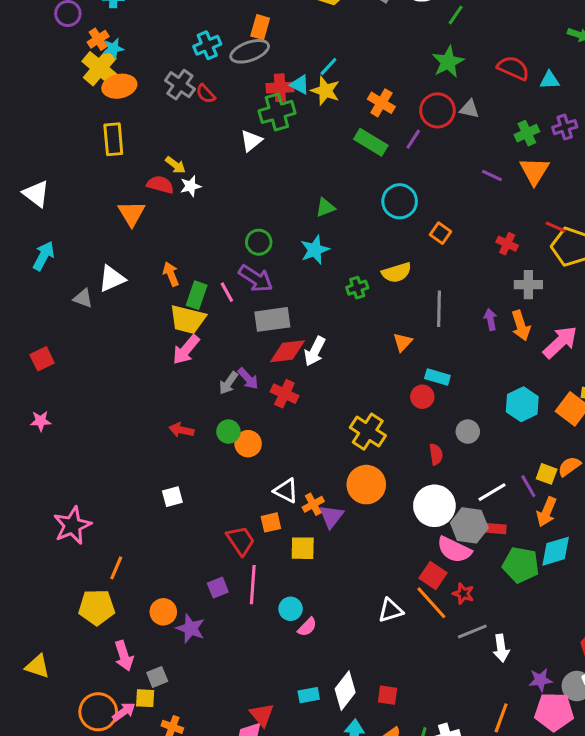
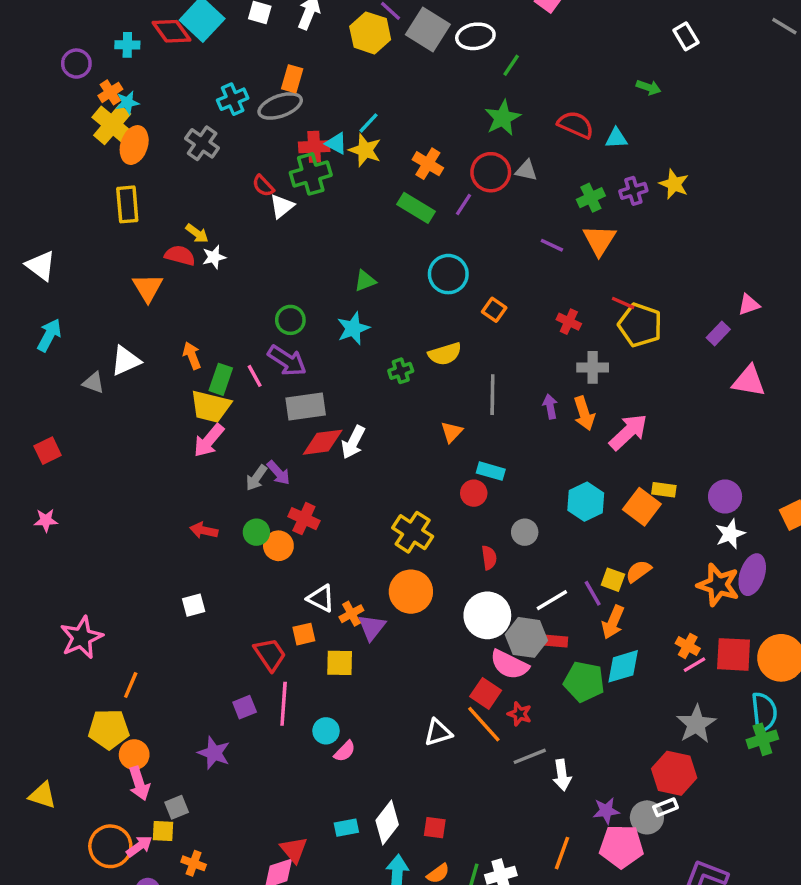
orange ellipse: (119, 86) -> (134, 145), turned -60
red semicircle: (206, 94) -> (263, 186), moved
red cross: (284, 394) -> (304, 519), moved
orange circle: (163, 612) -> (134, 755), moved

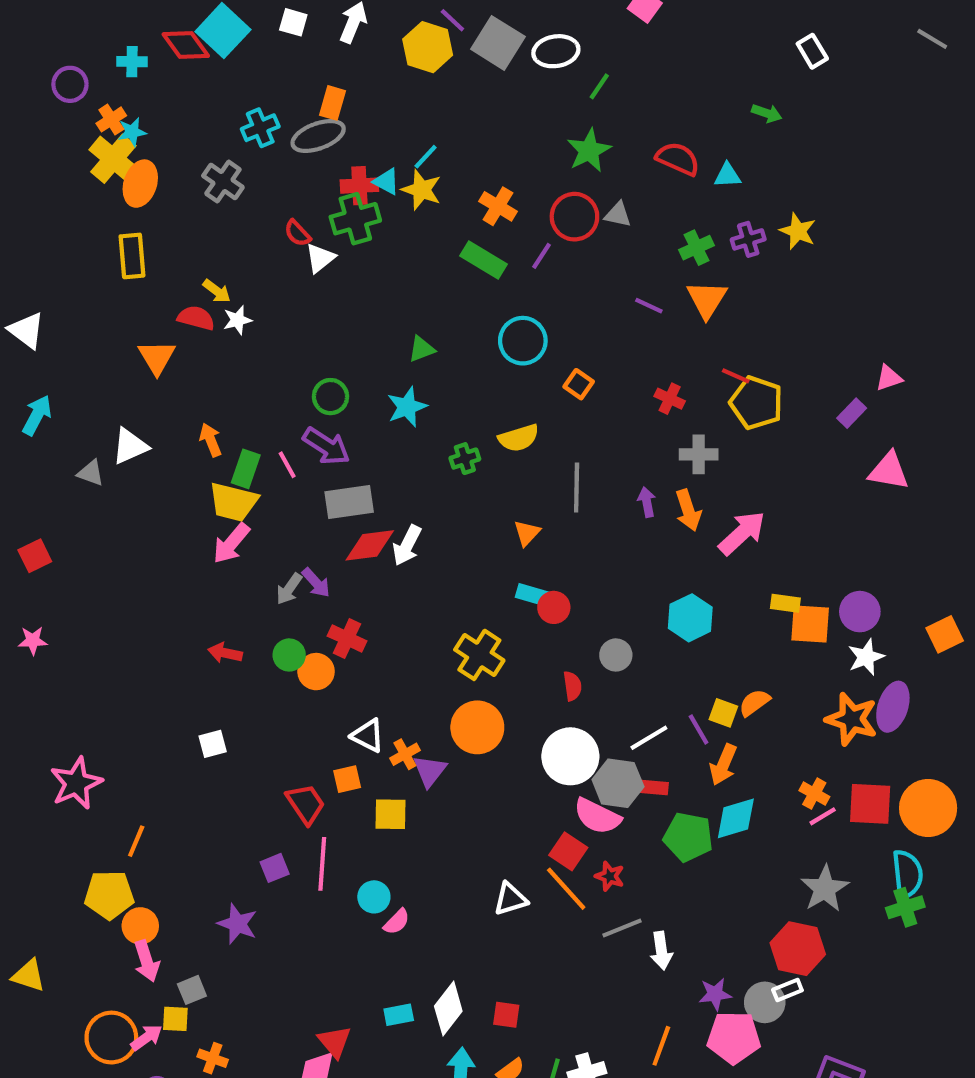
cyan rectangle: (491, 471) -> (533, 595), moved
orange square: (642, 507) -> (810, 624), moved, turned -33

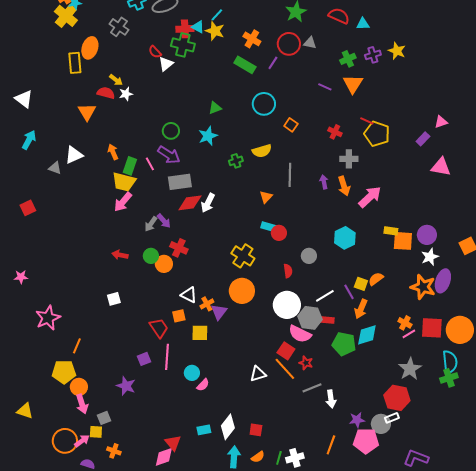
orange ellipse: (140, 184) -> (90, 48), moved
green cross: (355, 219) -> (183, 45), turned 30
pink star: (33, 641) -> (21, 277), moved

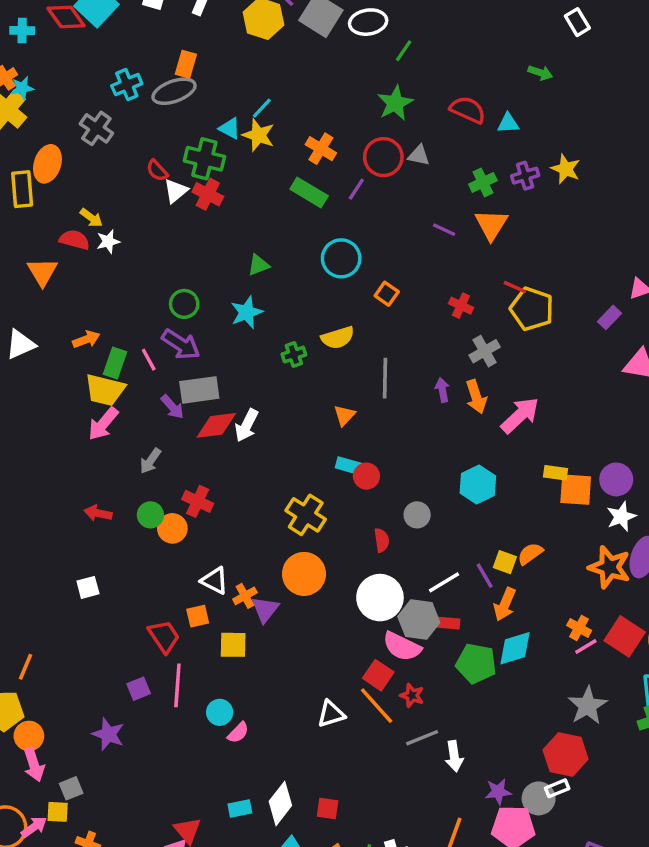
red cross: (185, 29) -> (208, 194), moved, turned 30
orange arrow: (113, 152) -> (86, 339), turned 91
gray cross: (349, 159) -> (485, 351), turned -30
purple arrow: (164, 221) -> (172, 407), moved
red square: (432, 328) -> (625, 636), turned 30

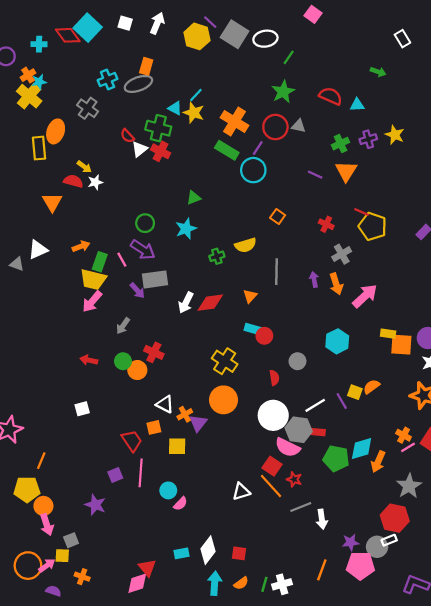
orange cross: (321, 149) -> (235, 122), size x1.4
cyan circle: (341, 258) -> (253, 170), moved
red diamond: (216, 425) -> (210, 303), moved
orange arrow: (505, 604) -> (378, 462), moved

